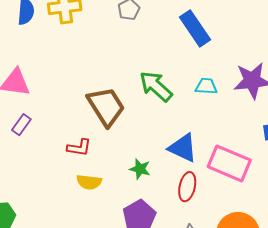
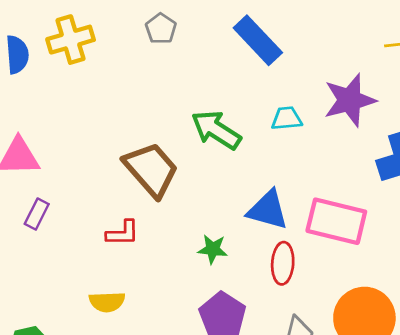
yellow semicircle: (89, 182) -> (107, 302), moved

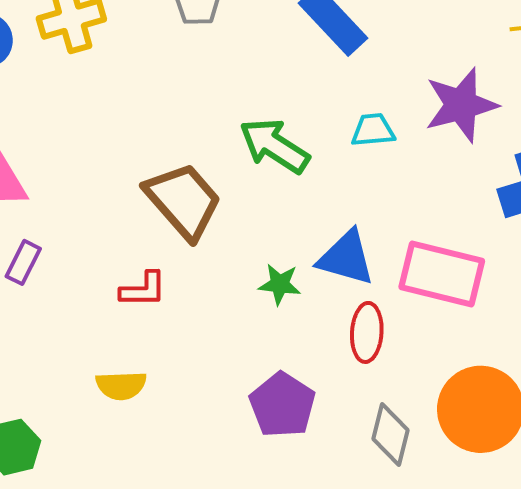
green star: (213, 249) -> (280, 284), moved

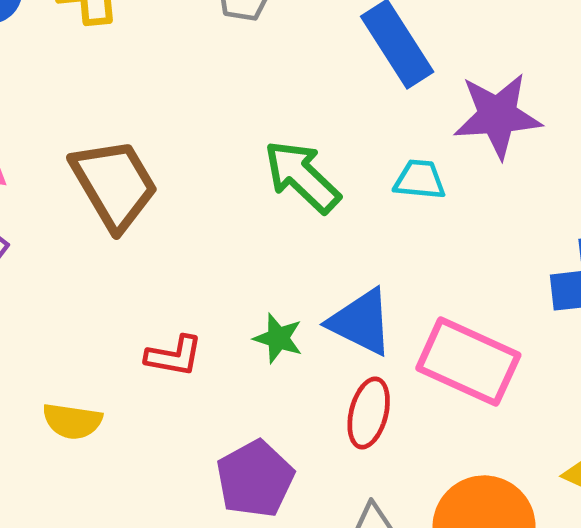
purple star: (461, 105) -> (498, 116), moved
brown trapezoid: (183, 201) -> (114, 184), moved
red L-shape: (143, 290) -> (174, 356), moved

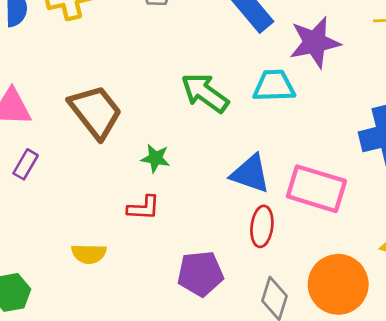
cyan trapezoid: (420, 180) -> (274, 86), size x1.4
green star: (278, 338) -> (155, 158), moved
purple pentagon: (255, 479) -> (200, 274), turned 30

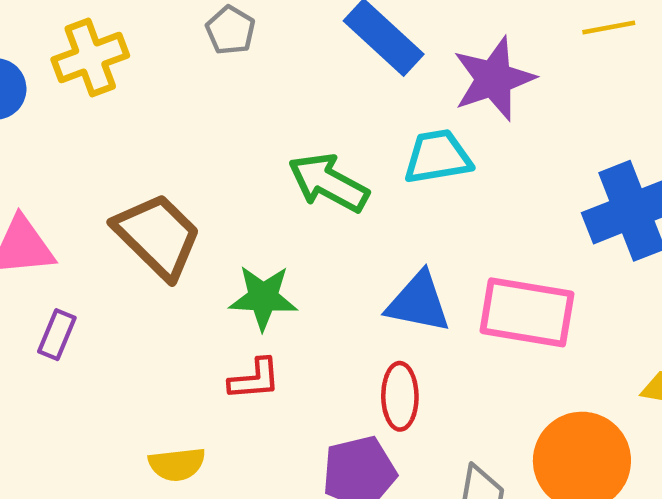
green star: (155, 158) -> (263, 298), size x1.4
red ellipse: (262, 226) -> (400, 396), moved

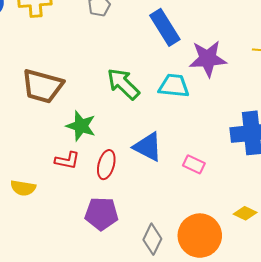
brown trapezoid: (158, 236) -> (42, 86), turned 135
pink rectangle: (527, 312) -> (194, 164), size x0.5
red ellipse: (400, 396) -> (106, 165), moved

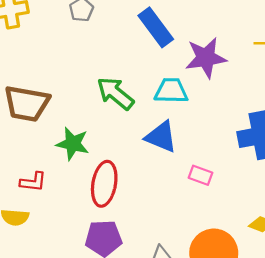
blue triangle: (148, 147) -> (161, 137), moved
red L-shape: (67, 160) -> (33, 182), moved
red ellipse: (106, 165) -> (104, 184), size x1.4

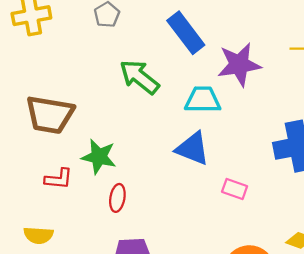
green arrow: (115, 93) -> (139, 77), moved
red L-shape: (33, 182) -> (59, 179), moved
red ellipse: (104, 184) -> (117, 198), moved, size x0.6

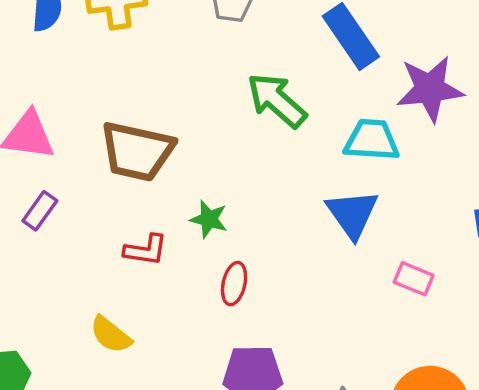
blue triangle: (192, 149) -> (352, 214), turned 30
green star: (99, 157) -> (209, 219), size x0.7
yellow semicircle: (38, 235) -> (111, 335), turned 32

